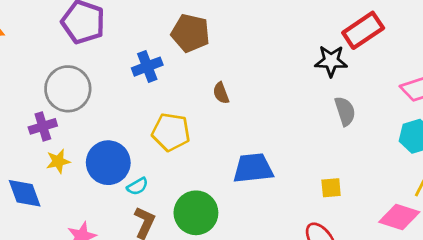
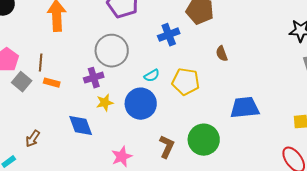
cyan semicircle: (137, 186) -> (152, 76), moved

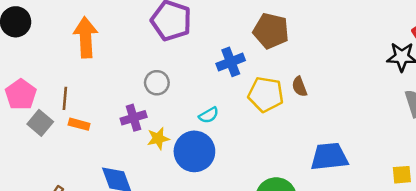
gray circle: (112, 51) -> (157, 83), size x0.6
yellow pentagon: (186, 82) -> (266, 94), moved
yellow star: (105, 103) -> (158, 138), moved

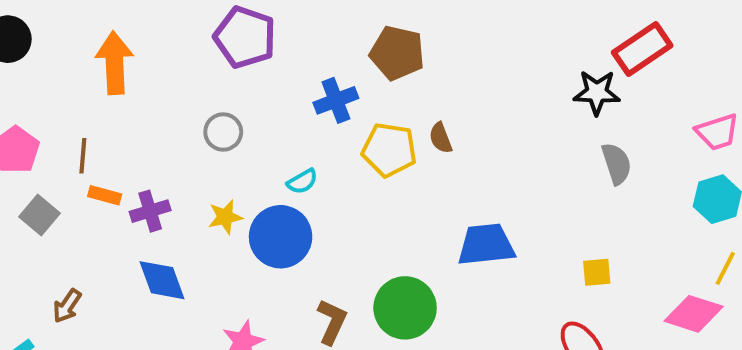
purple cross: (134, 118) -> (150, 211), moved
gray square: (40, 123) -> (39, 215), moved

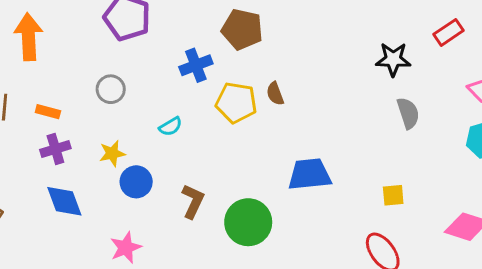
red rectangle: (642, 49) -> (448, 32), moved, size x0.7
orange rectangle: (105, 195) -> (48, 112), moved
blue circle: (281, 237) -> (136, 182), moved, size x0.7
brown L-shape: (332, 322) -> (193, 201), moved

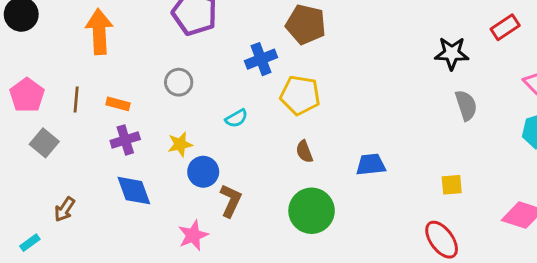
brown semicircle: (275, 94) -> (304, 152), moved
blue trapezoid: (309, 174) -> (371, 165), size x0.7
brown L-shape: (193, 201) -> (231, 201), moved

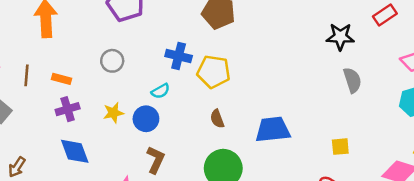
blue cross: (261, 59) -> (179, 56), moved, turned 35
blue trapezoid: (371, 165) -> (273, 130), size x1.4
blue circle: (203, 172) -> (146, 119), moved

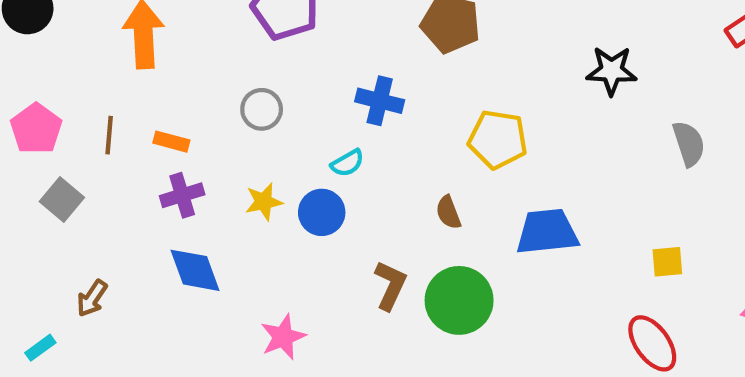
black star: (340, 37) -> (612, 71), moved
yellow pentagon: (214, 72) -> (498, 139), moved
brown L-shape: (156, 160) -> (390, 285), moved

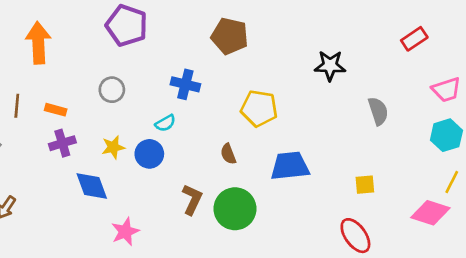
blue diamond: (195, 270) -> (92, 186), moved

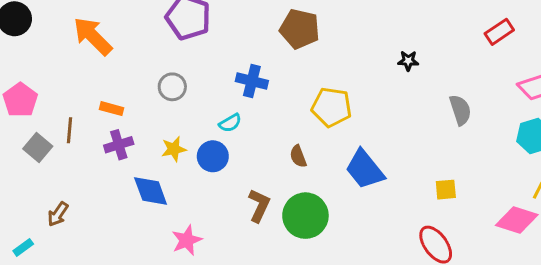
orange arrow: (38, 43) -> (93, 36), turned -42
black star: (330, 66) -> (408, 61), size x0.6
brown line: (17, 106) -> (70, 130), moved
blue trapezoid: (290, 166) -> (365, 169), turned -123

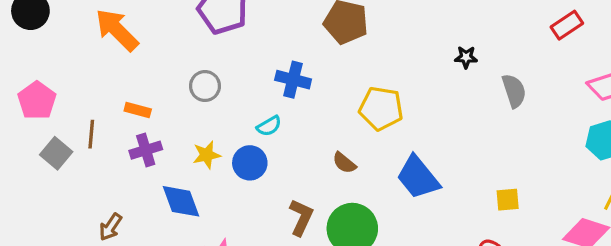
gray semicircle: (460, 110) -> (514, 91), moved
brown semicircle: (298, 156) -> (344, 163), turned -30
brown arrow: (58, 214) -> (110, 227), moved

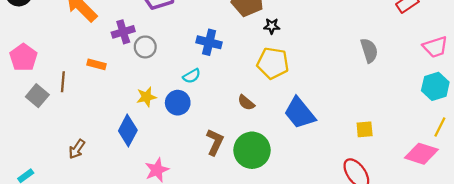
black star: (466, 57) -> (272, 26), moved
purple cross: (146, 150) -> (123, 32), moved
blue diamond: (181, 201) -> (128, 130), turned 48

